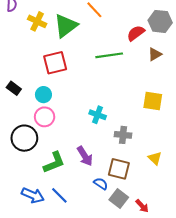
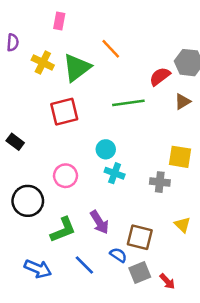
cyan circle: (43, 95) -> (106, 149), moved
pink circle: (45, 117) -> (66, 176), moved
gray cross: (123, 135) -> (160, 182), moved
blue line: (59, 195) -> (84, 265), moved
gray square: (119, 199) -> (140, 273), turned 30

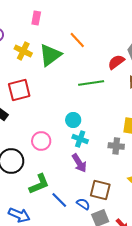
red square: (64, 112) -> (19, 90), moved
purple arrow: (99, 222) -> (79, 163), moved
blue line: (84, 265) -> (59, 200), moved

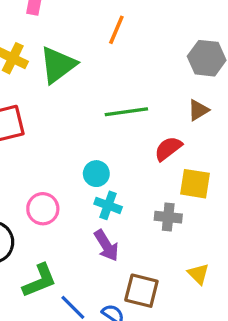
orange line: (77, 40) -> (116, 30), moved, turned 66
red semicircle: (116, 62) -> (168, 149), moved

